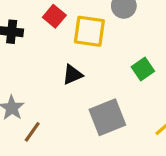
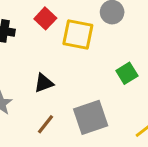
black triangle: (73, 75) -> (44, 83), moved
brown line: (32, 132) -> (45, 124), moved

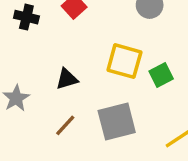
yellow square: (78, 35) -> (124, 61), moved

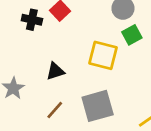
black cross: (26, 17) -> (32, 20), moved
green square: (161, 75) -> (132, 35), moved

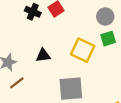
brown line: (55, 110) -> (17, 83), moved

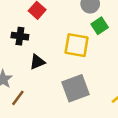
black cross: (33, 12) -> (20, 36), moved

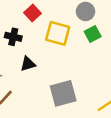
yellow square: (77, 45) -> (58, 33), moved

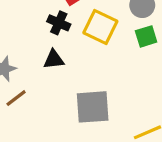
black cross: (13, 37) -> (59, 23), moved

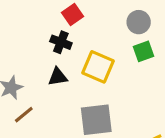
yellow square: (100, 27) -> (98, 67), moved

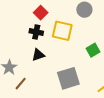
green square: (143, 51) -> (93, 50), moved
yellow square: (98, 67) -> (62, 31), moved

